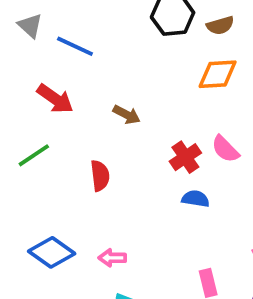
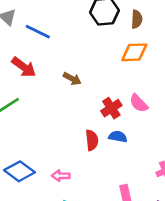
brown semicircle: (220, 25) -> (137, 19), turned -72
red semicircle: (100, 176) -> (92, 140), moved

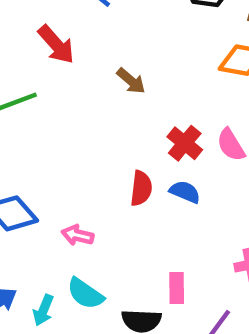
red cross: (111, 108) -> (185, 143), turned -30

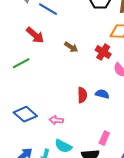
red cross: (185, 143) -> (103, 52), moved
pink rectangle: (177, 288) -> (104, 138), turned 32

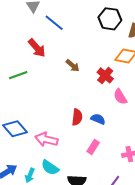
pink arrow: (56, 120) -> (46, 139), size x1.5
pink rectangle: (104, 138) -> (93, 147), moved

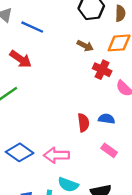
brown arrow: (73, 66) -> (85, 46), moved
pink rectangle: (93, 147) -> (109, 150), turned -72

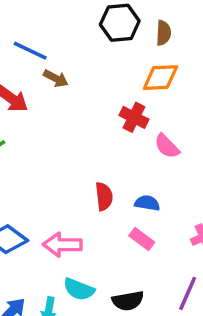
brown arrow: (85, 46) -> (56, 78), moved
blue semicircle: (107, 119) -> (147, 203), moved

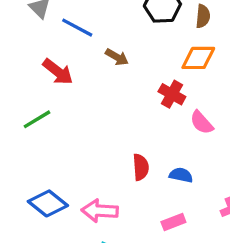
brown arrow: (56, 78) -> (117, 57), moved
pink rectangle: (142, 239) -> (173, 222), moved, turned -60

